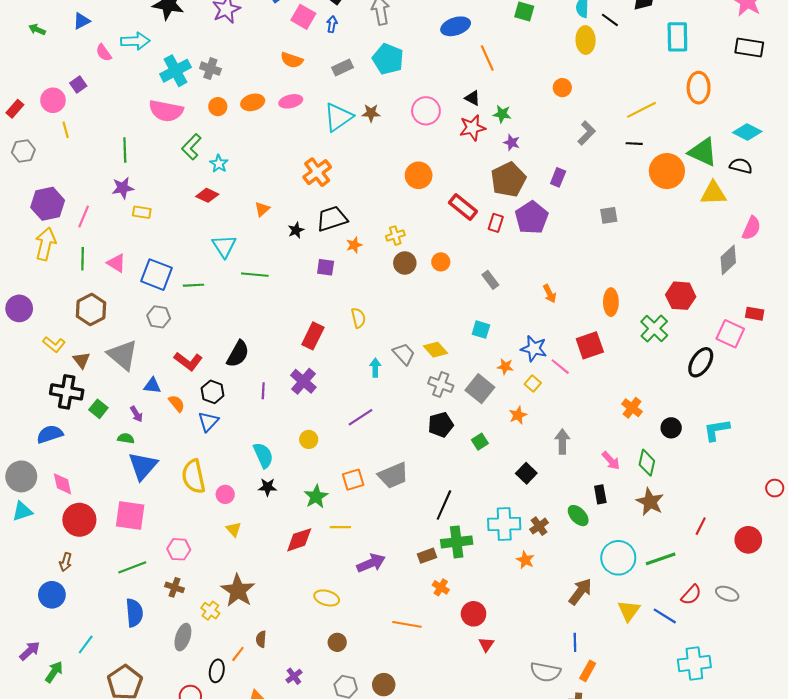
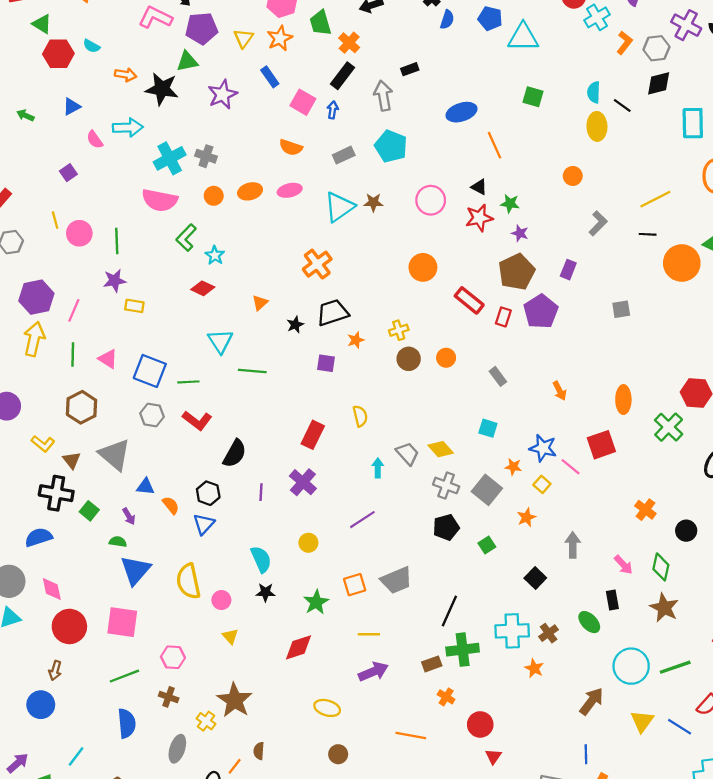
pink circle: (53, 100) -> (79, 233), moved
red L-shape: (188, 361) -> (197, 420), moved
yellow line: (340, 527) -> (369, 634), moved

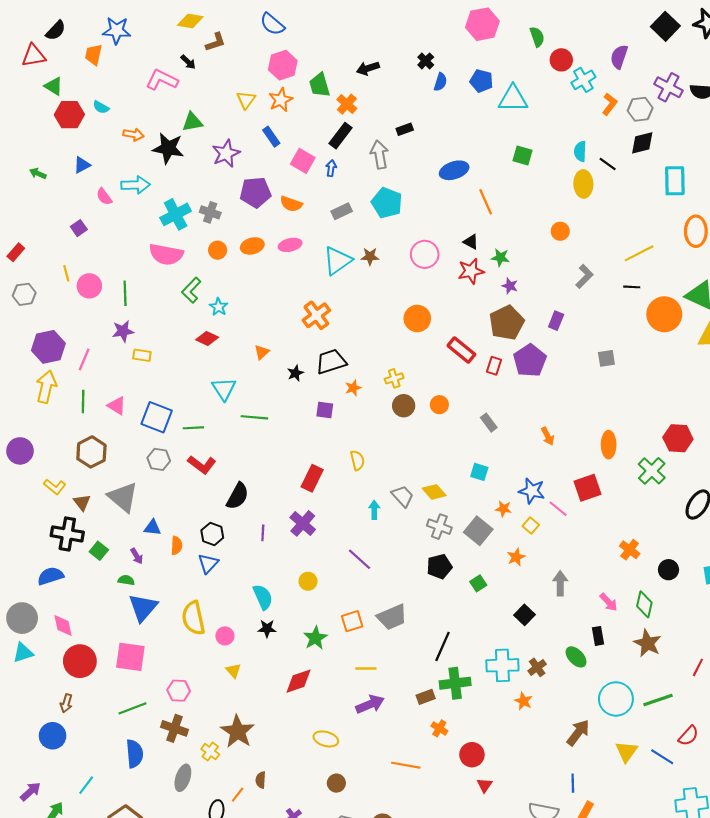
purple pentagon: (202, 28) -> (255, 192), moved
orange semicircle: (171, 505) -> (177, 546), turned 42
purple line: (362, 520) -> (359, 559), turned 75
brown cross: (169, 697) -> (174, 728), size x1.4

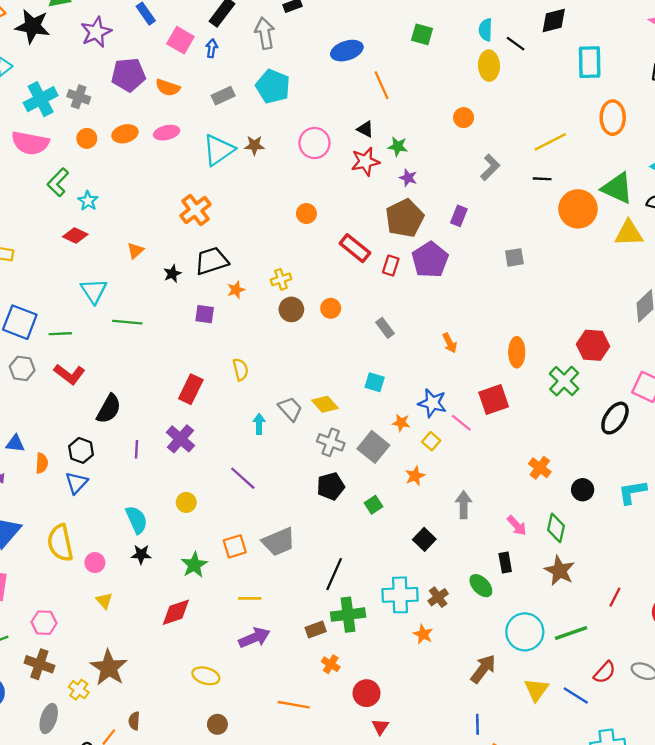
orange circle: (417, 318) -> (306, 214), size x0.7

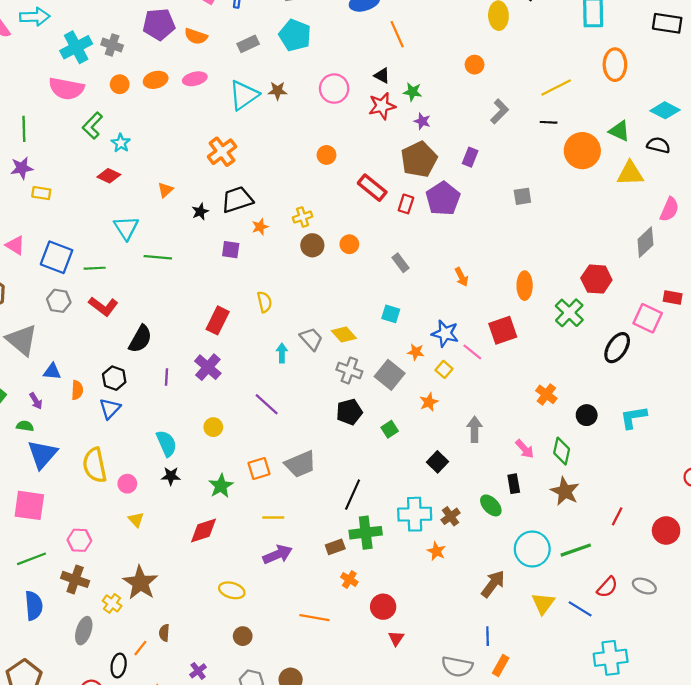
green triangle: (617, 188) -> (619, 131), size x0.7

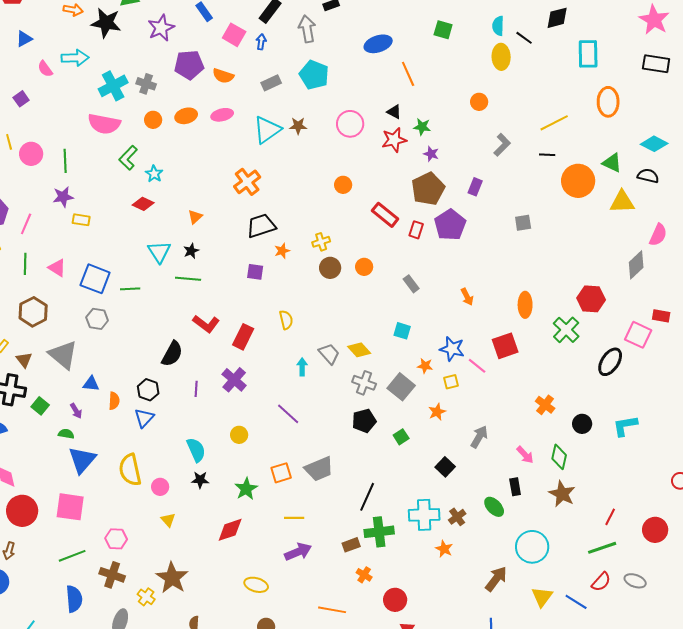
black star: (200, 212) -> (191, 251), moved
red L-shape: (103, 306) -> (206, 324), moved
yellow square: (444, 369) -> (451, 382), turned 35
gray arrow: (475, 429) -> (479, 437), turned 30
green line: (576, 550) -> (602, 548), moved

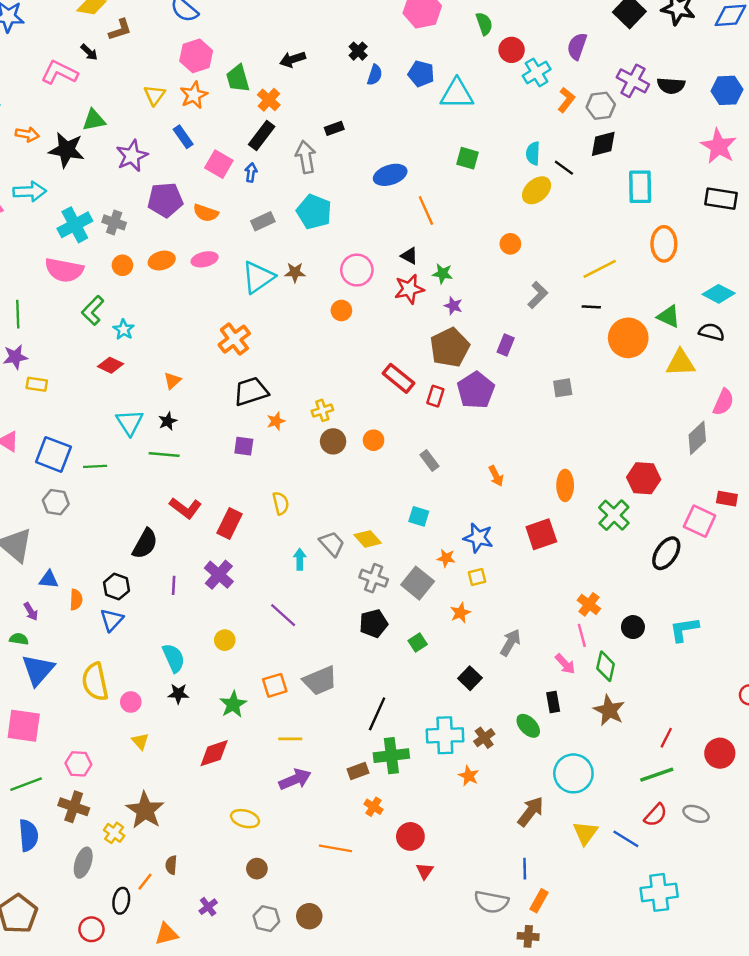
yellow ellipse: (501, 57) -> (537, 190), turned 50
orange circle: (343, 185) -> (341, 310), moved
pink line: (477, 366) -> (582, 635), moved, turned 36

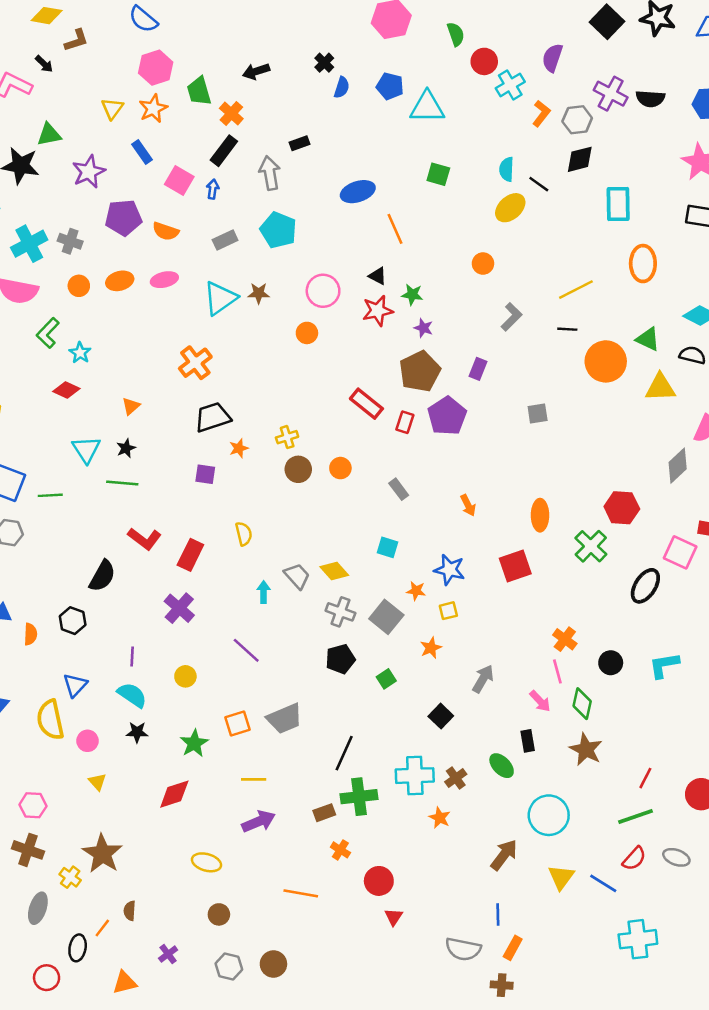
purple line: (174, 585) -> (132, 657), moved
blue triangle: (112, 620) -> (75, 685), moved
cyan semicircle: (174, 658) -> (132, 695), turned -32

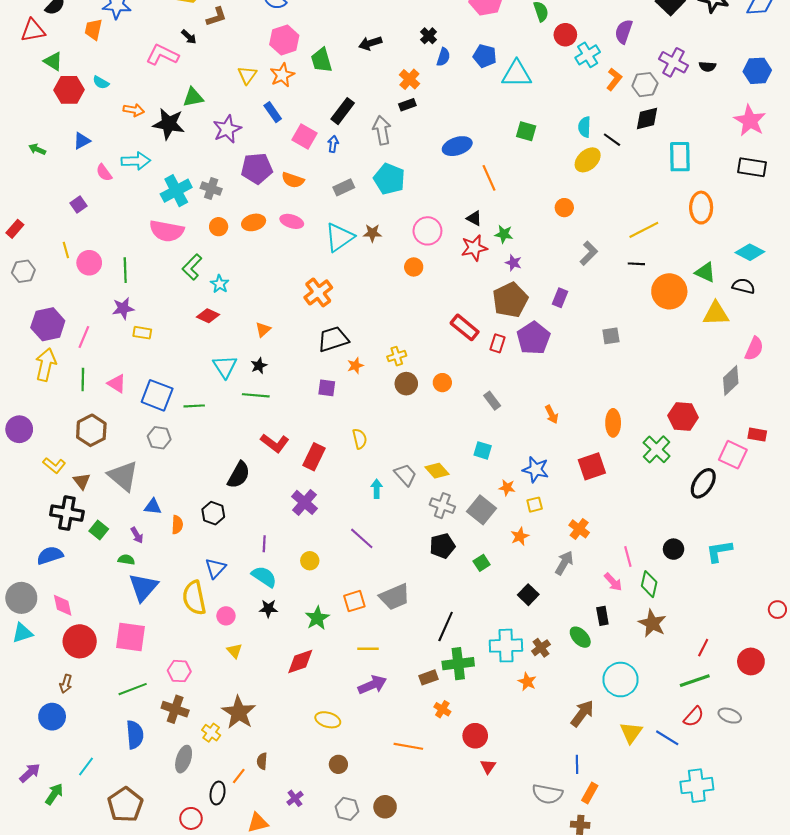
black semicircle: (650, 99) -> (707, 67), size x0.7
orange cross: (231, 113) -> (409, 79), moved
pink ellipse: (164, 280) -> (292, 221), turned 30
orange cross: (565, 639) -> (579, 529), moved

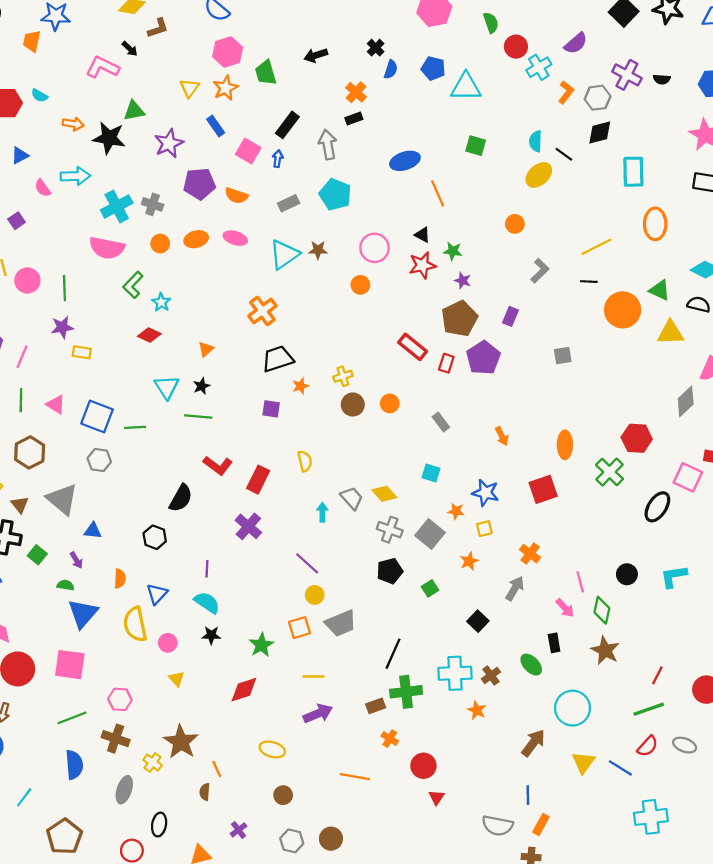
purple semicircle: (624, 32) -> (576, 43), turned -150
orange semicircle: (177, 525) -> (120, 579), moved
yellow circle: (310, 561) -> (315, 595), moved
orange line: (239, 776) -> (217, 769), moved, turned -63

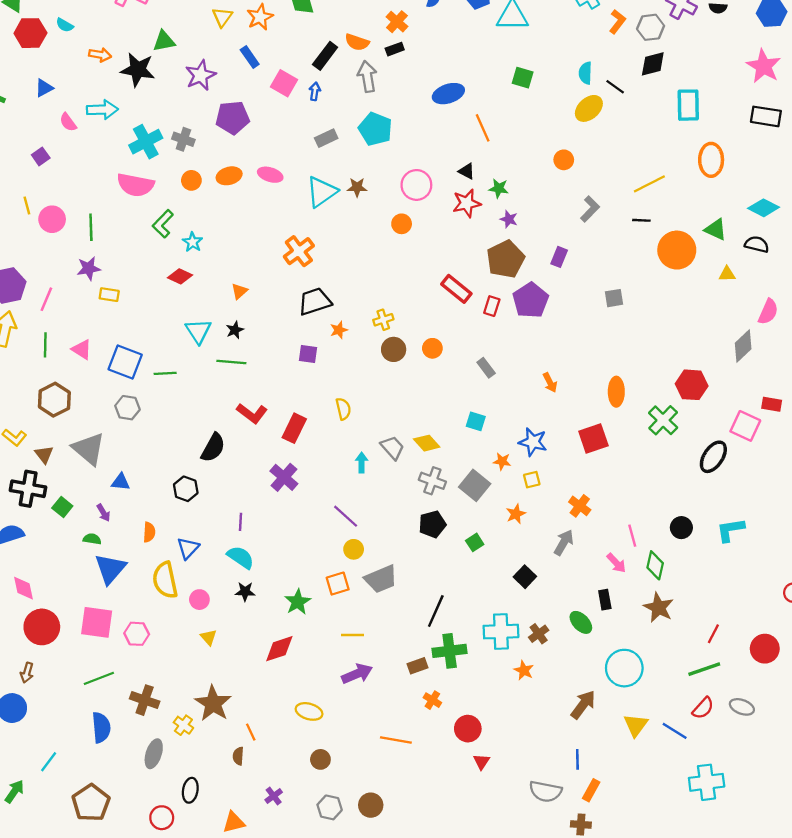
orange semicircle: (236, 196) -> (357, 42), moved
yellow triangle: (670, 333) -> (727, 274), size x0.6
pink hexagon: (120, 699) -> (137, 634), moved

